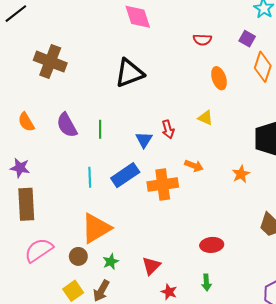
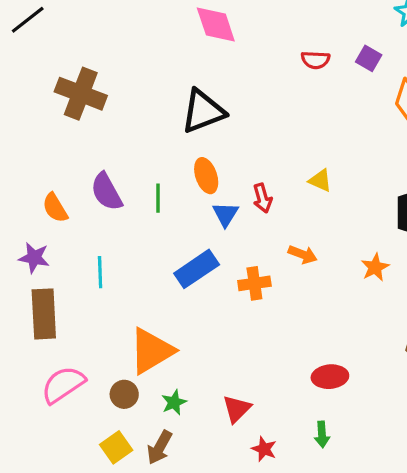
purple square: (247, 39) -> (369, 58), moved
orange ellipse: (219, 78) -> (206, 176), moved
orange semicircle: (26, 122) -> (55, 208), moved
cyan line: (90, 177) -> (100, 272), moved
orange cross: (163, 184) -> (254, 283), size x0.7

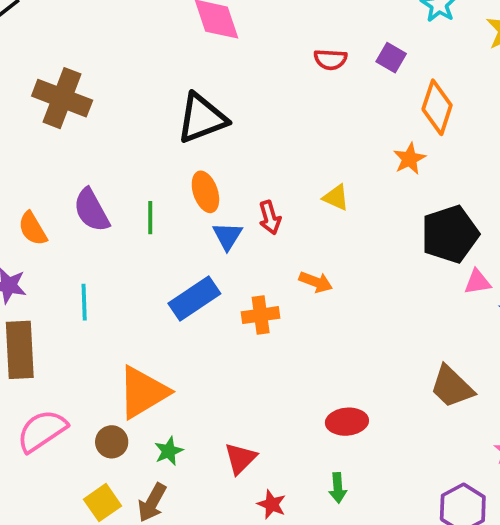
orange star: (375, 267) -> (409, 159), moved

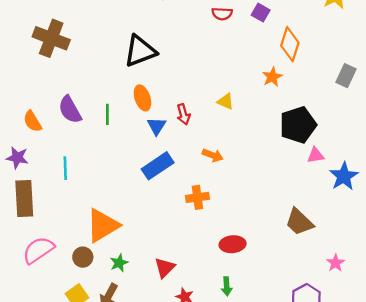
blue rectangle: (194, 298) -> (158, 166), moved
orange cross: (261, 315) -> (197, 197), moved

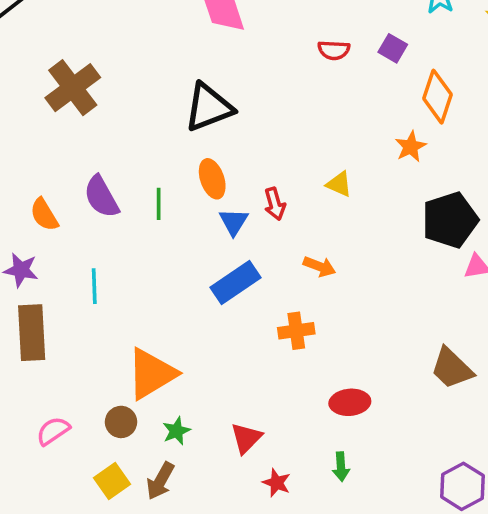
brown cross: (51, 38) -> (73, 88), turned 32
pink semicircle: (38, 250) -> (53, 431), moved, size x0.7

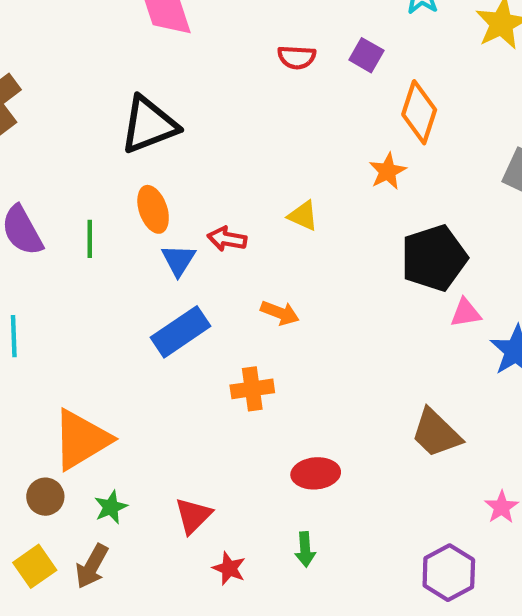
red arrow: (275, 204) -> (227, 239), turned 116

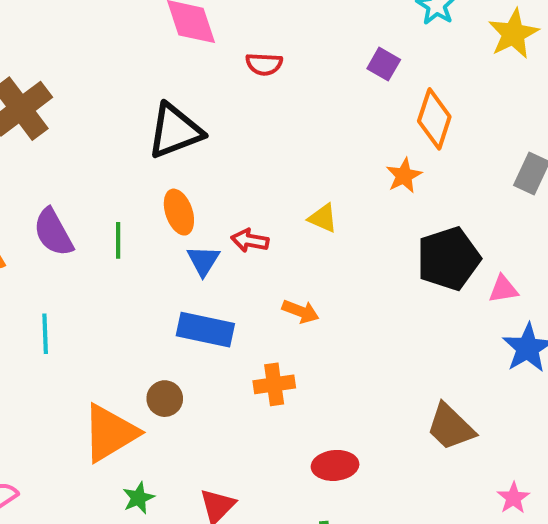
red semicircle: (297, 57) -> (264, 64), moved
pink triangle: (466, 313) -> (503, 289), moved
blue rectangle: (181, 332) -> (205, 330), turned 46
brown circle: (45, 497) -> (165, 399), moved

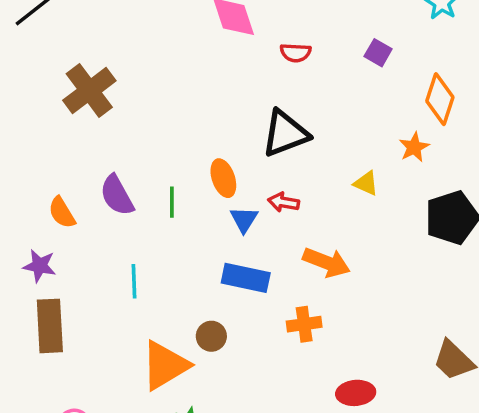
purple square: (384, 64) -> (378, 53), moved
black triangle: (175, 131) -> (285, 133), moved
yellow triangle: (323, 218) -> (366, 183), moved
orange arrow: (301, 311) -> (326, 262), size x1.5
cyan line: (45, 334) -> (134, 281), moved

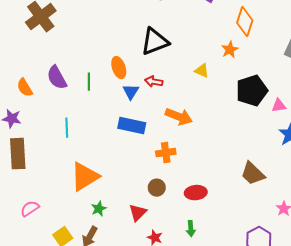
brown circle: (211, 336) -> (157, 188), moved

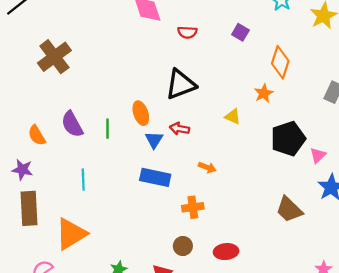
pink triangle: (279, 106) -> (318, 155), turned -35
orange arrow: (179, 117) -> (207, 167), size x0.6
brown trapezoid: (253, 174) -> (289, 209), moved
orange triangle: (85, 177) -> (71, 234), moved

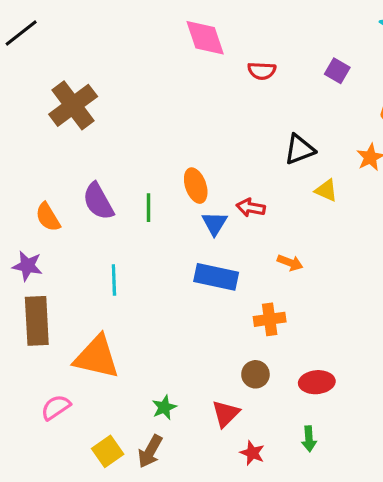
black triangle: (181, 84) -> (300, 149), moved, size x0.7
orange triangle: (71, 234) -> (97, 357), turned 44

